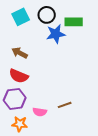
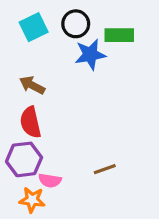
red semicircle: (19, 76) -> (31, 122), turned 54
pink semicircle: (40, 112) -> (50, 180), moved

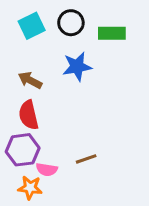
blue star: (90, 55) -> (77, 67), moved
brown line: (105, 169) -> (86, 159), moved

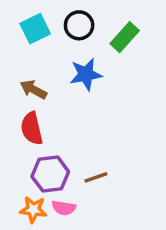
green rectangle: (112, 33) -> (125, 37), turned -48
purple hexagon: (23, 150) -> (50, 174), moved
pink semicircle: (47, 169) -> (64, 208), moved

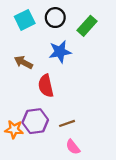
red semicircle: (32, 128) -> (46, 86), moved
pink semicircle: (64, 208) -> (73, 147), moved, turned 42
orange star: (33, 210) -> (14, 129), moved

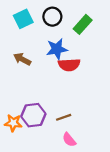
red semicircle: (46, 86) -> (69, 65), moved, turned -80

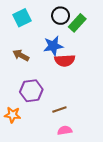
black circle: (52, 17) -> (61, 16), moved
purple hexagon: (33, 115) -> (31, 91), moved
pink semicircle: (69, 140) -> (65, 130), turned 120

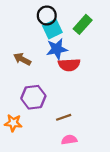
black circle: (61, 16) -> (47, 15), moved
cyan square: (22, 18) -> (52, 29), moved

